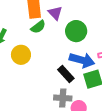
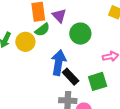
yellow circle: (21, 55) -> (25, 42), moved
blue arrow: (82, 60) -> (59, 63), moved, turned -95

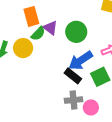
purple triangle: (59, 16) -> (50, 28), moved
blue arrow: (59, 63) -> (81, 60), moved, turned -125

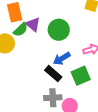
blue arrow: (81, 60) -> (62, 59), size x0.7

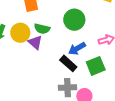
purple triangle: (33, 24) -> (35, 42), moved
green semicircle: (21, 30) -> (42, 29), moved, turned 56

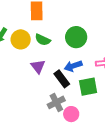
purple triangle: (35, 42) -> (38, 66), moved
gray cross: (68, 88) -> (56, 102), turned -36

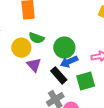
green circle: (76, 37) -> (64, 48), moved
yellow circle: (21, 39) -> (21, 48), moved

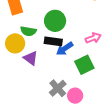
green circle: (64, 48) -> (55, 21), moved
black rectangle: (59, 75) -> (53, 41), moved, turned -30

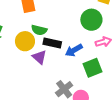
green circle: (55, 21) -> (91, 20), moved
black rectangle: (53, 41) -> (52, 43), moved

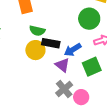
yellow circle: (25, 41) -> (35, 50), moved
purple triangle: (39, 57) -> (62, 65), moved

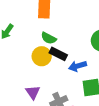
purple triangle: (62, 65) -> (33, 92), moved

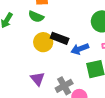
green semicircle: (49, 38) -> (36, 17), moved

